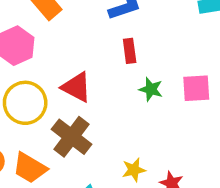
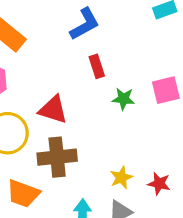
brown cross: (72, 137) -> (57, 157), turned -33

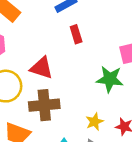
green star: (123, 99) -> (110, 79), moved, size x1.5

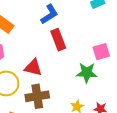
red rectangle: (76, 34) -> (58, 40), size x1.5

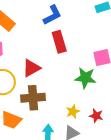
red triangle: (33, 68) -> (31, 68), turned -48

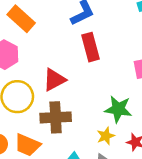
green star: (85, 78) -> (118, 109), moved

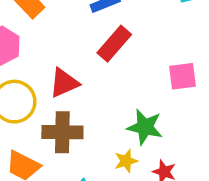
red rectangle: (90, 47) -> (114, 44), turned 52

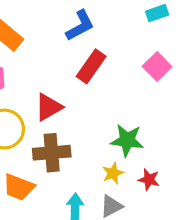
pink square: (183, 76) -> (157, 66), moved, turned -32

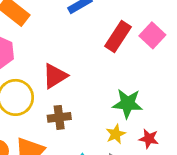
red rectangle: (91, 66) -> (118, 37), moved
brown cross: (52, 153) -> (59, 117), size x0.7

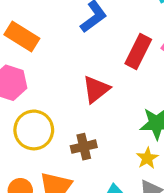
red triangle: (55, 76) -> (96, 89), moved

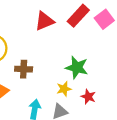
red triangle: (96, 89) -> (44, 21), moved

